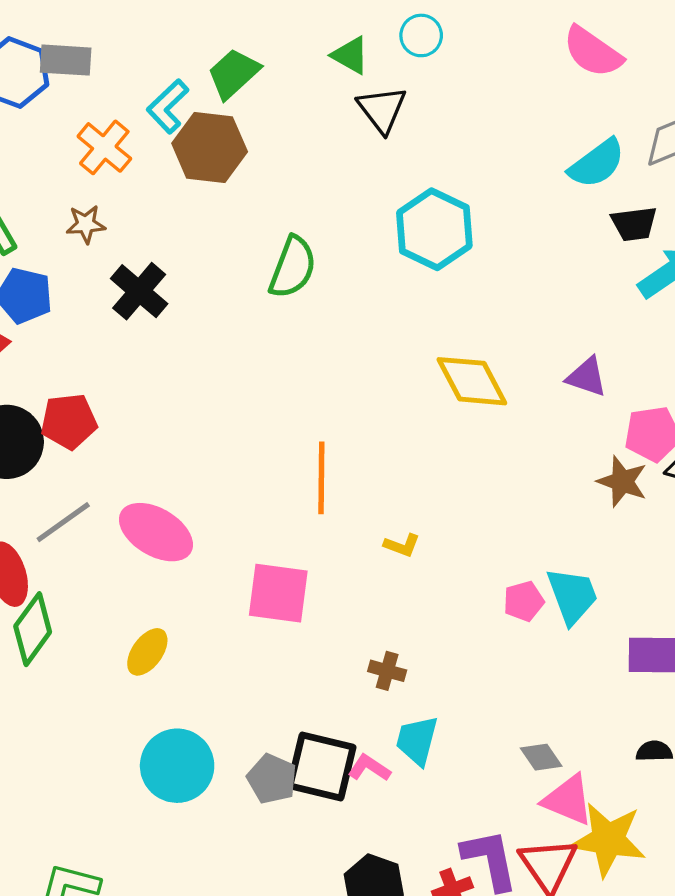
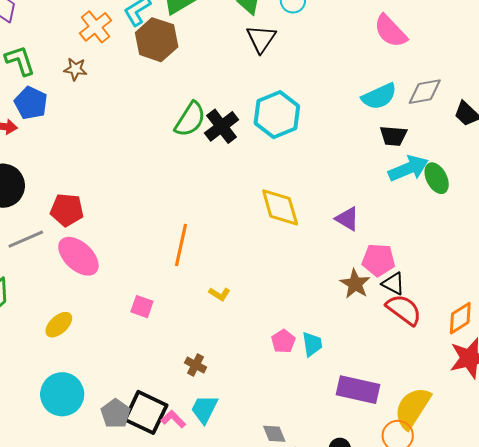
black cross: (139, 291) -> (222, 126), moved
red pentagon: (69, 421) -> (67, 210), moved
pink square: (278, 593) -> (142, 307), size x0.6
cyan trapezoid: (572, 596) -> (312, 344), size x0.7
pink pentagon: (524, 601) -> (283, 341), turned -30

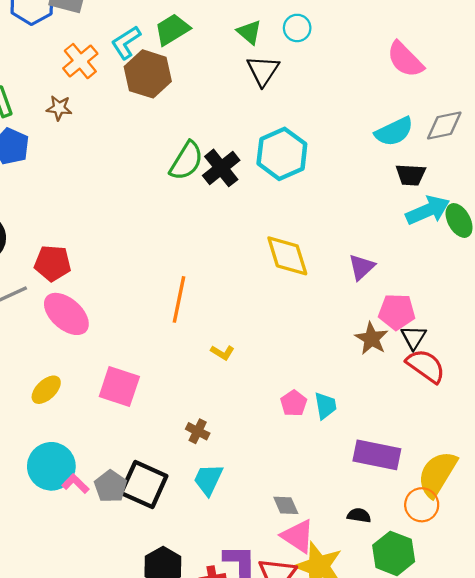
purple triangle: (347, 219) -> (362, 267), turned 48
black triangle: (393, 284) -> (414, 337), turned 35
pink square: (142, 307) -> (119, 387), moved, size x1.6
pink L-shape: (173, 419) -> (75, 484), moved

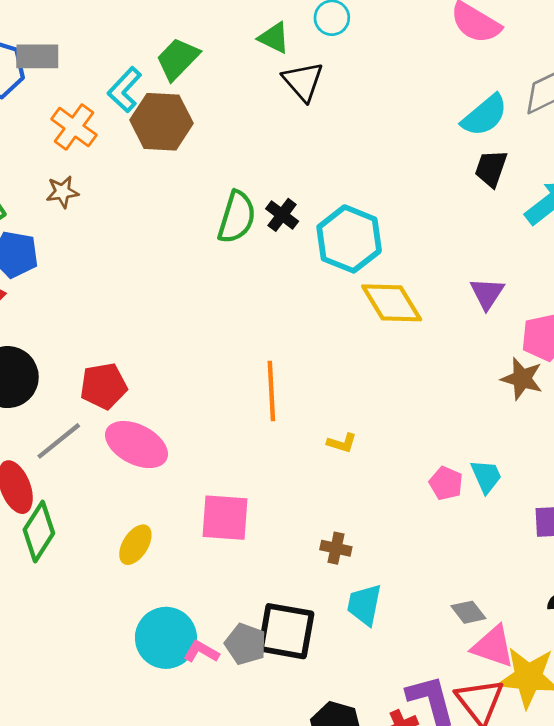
cyan hexagon: (282, 154) -> (349, 239), moved
black cross: (221, 168) -> (282, 215), size x0.7
black trapezoid: (411, 175) -> (491, 168), moved, turned 120

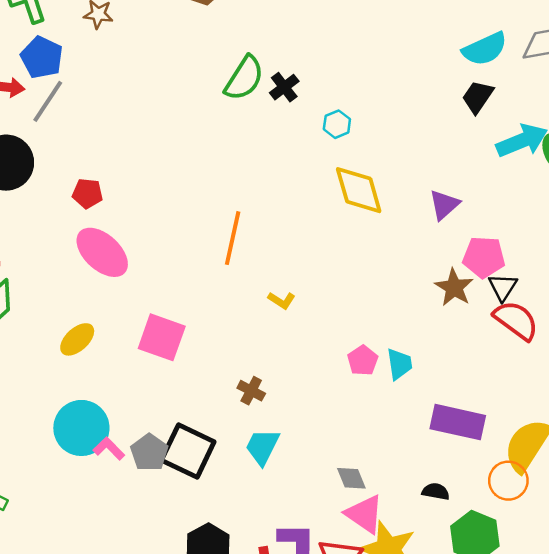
cyan hexagon: (349, 239) -> (337, 124), size x0.5
red pentagon: (103, 386) -> (87, 193), size x0.7
gray line: (59, 441) -> (48, 101), moved, turned -33

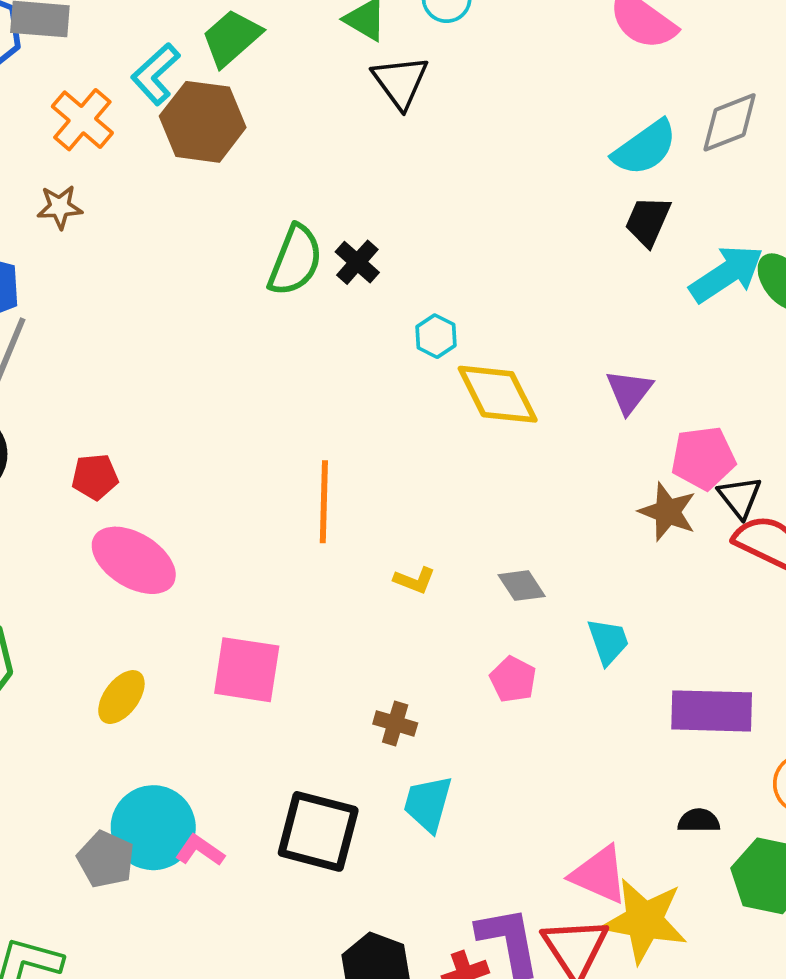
cyan hexagon: (337, 124) -> (436, 336), moved
pink pentagon: (363, 361) -> (513, 679), moved
gray pentagon: (149, 452) -> (106, 859), moved
gray diamond: (351, 478) -> (522, 586), moved

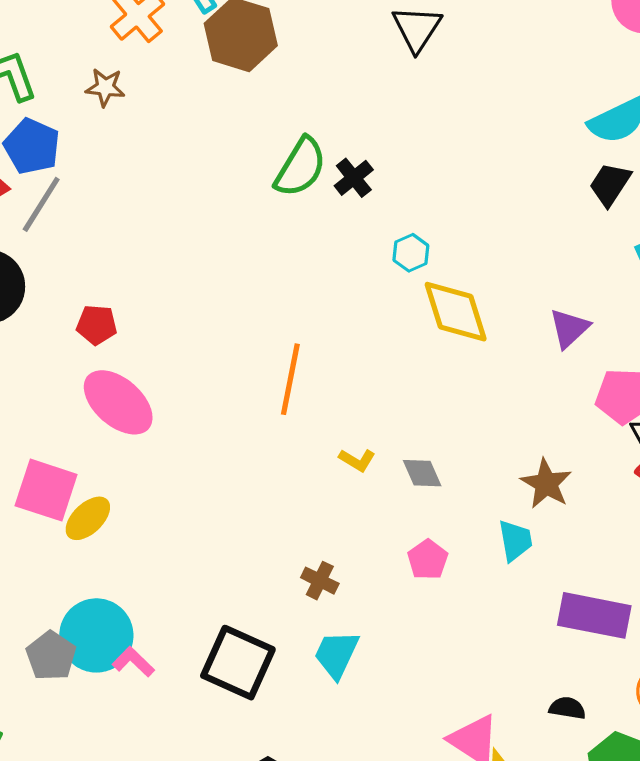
brown star: (668, 512) -> (546, 484), moved
gray diamond: (522, 586) -> (422, 473), moved
pink square: (247, 670) -> (46, 490), moved

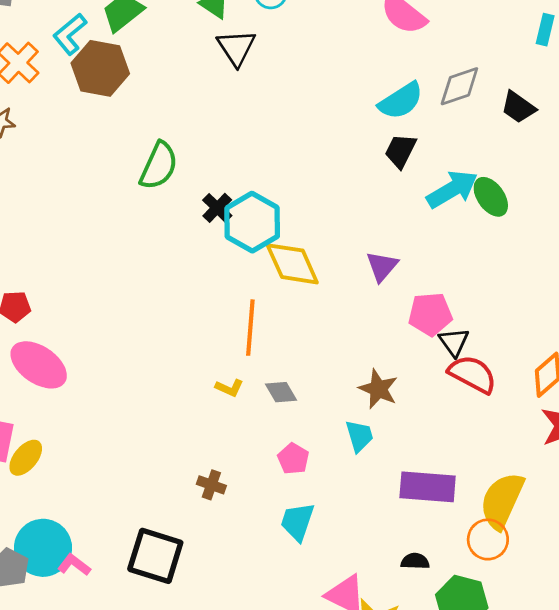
black cross: (354, 178) -> (217, 208), moved
cyan hexagon: (411, 253) -> (252, 222), size x2.0
orange line: (290, 379) -> (250, 328), moved
cyan trapezoid: (336, 654) -> (297, 522), moved

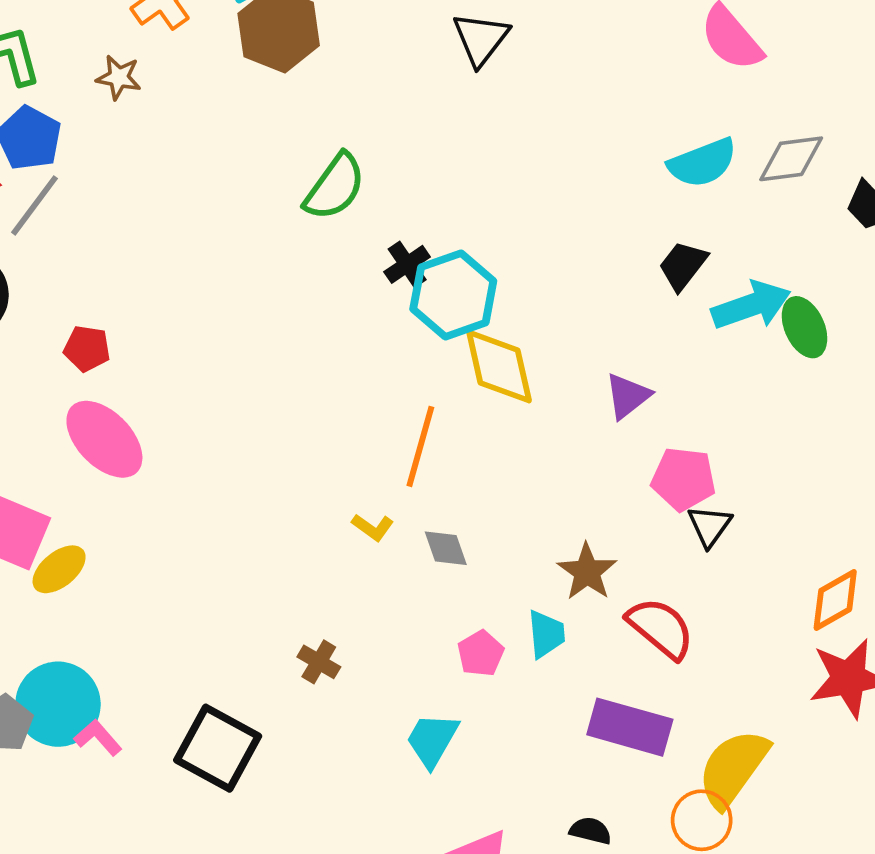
black trapezoid: (400, 151) -> (683, 266), moved
red semicircle: (472, 374) -> (661, 628), moved
pink pentagon: (293, 459) -> (481, 653), moved

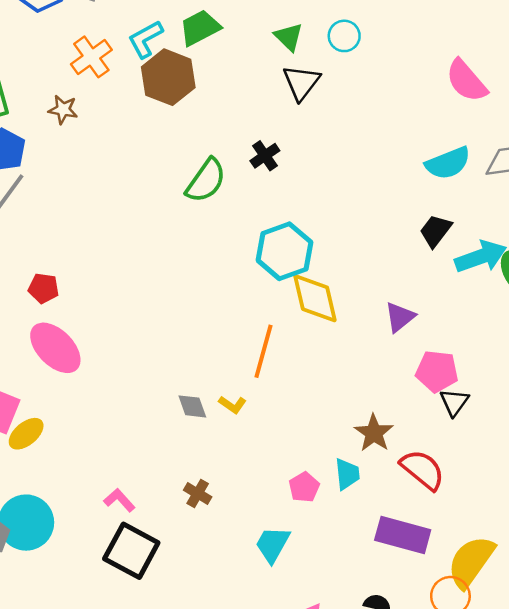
black cross: (407, 264) -> (265, 156), moved
gray diamond: (446, 548) -> (192, 406), moved
pink L-shape: (98, 738) -> (119, 500), moved

